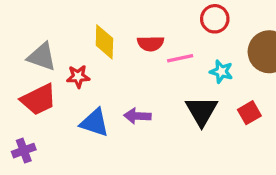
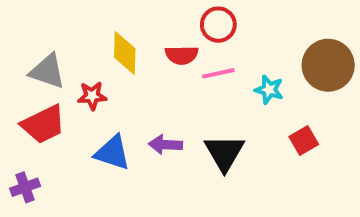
red circle: (215, 19) -> (218, 25), moved
black triangle: (202, 111) -> (224, 153), moved

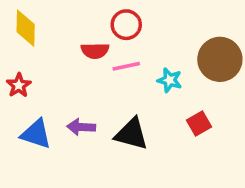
yellow diamond: (125, 53) -> (26, 28), moved
red star: (92, 96) -> (19, 85), turned -30
black triangle: (224, 153) -> (131, 134), turned -45

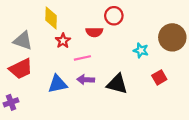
pink line: (126, 66) -> (82, 58), moved
red star: (19, 85) -> (63, 41), moved
blue triangle: (36, 134) -> (58, 84), turned -30

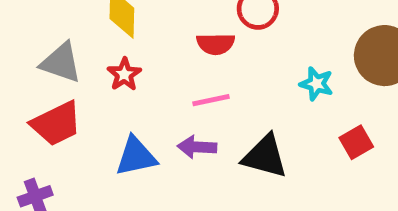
red star: (63, 41) -> (124, 74), moved
pink line: (82, 58) -> (211, 100), moved

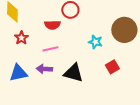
red star: (124, 74) -> (21, 38), moved

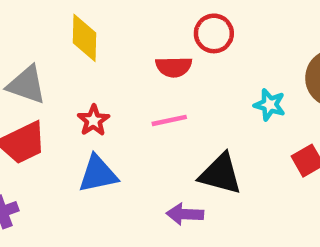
red star: (21, 38) -> (93, 120), moved
purple arrow: (44, 69) -> (185, 214), moved

